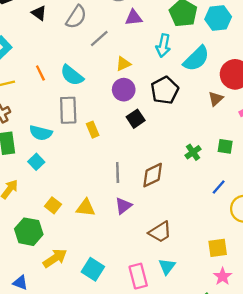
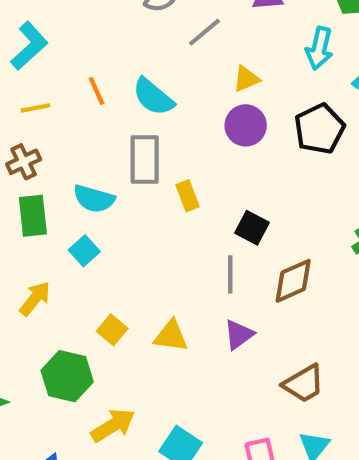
black square: (136, 119) -> (252, 228), moved, turned -30

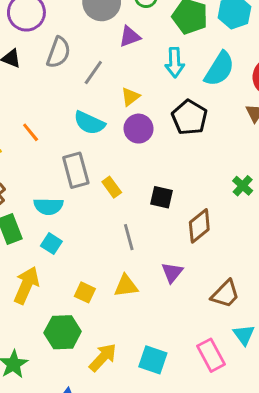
cyan semicircle: (153, 97) -> (89, 123), moved
gray line: (230, 274) -> (129, 237), moved
yellow arrow: (35, 299) -> (26, 285), size x1.4

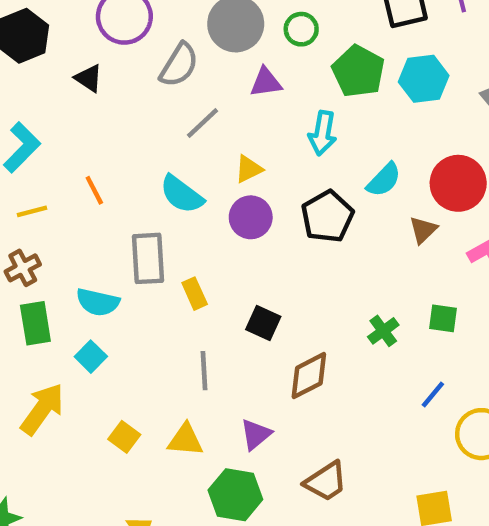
gray semicircle: (58, 52) -> (179, 65), moved
cyan semicircle: (219, 69) -> (384, 180), moved, size x0.7
green hexagon: (63, 332) -> (235, 495), moved

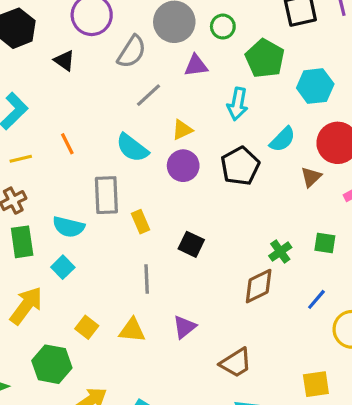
cyan hexagon: (424, 79) -> (315, 86), moved
brown diamond: (309, 376) -> (259, 286), moved
green hexagon: (235, 495) -> (52, 364), moved

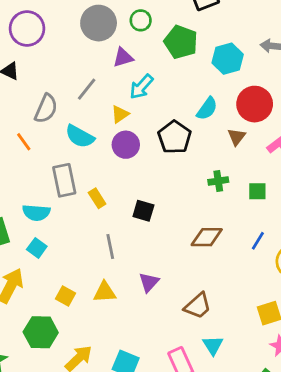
gray semicircle: (132, 52) -> (46, 109), moved
cyan arrow: (238, 104) -> (141, 87), moved, turned 40
green cross: (280, 252) -> (218, 181), moved, turned 36
brown diamond: (259, 286) -> (207, 237), turned 36

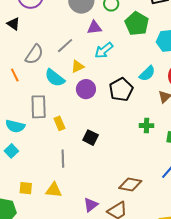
yellow triangle: (120, 114) -> (78, 66), moved
brown diamond: (207, 237) -> (130, 185), moved
purple triangle: (149, 282) -> (91, 205), moved
yellow square: (65, 296) -> (26, 188), turned -32

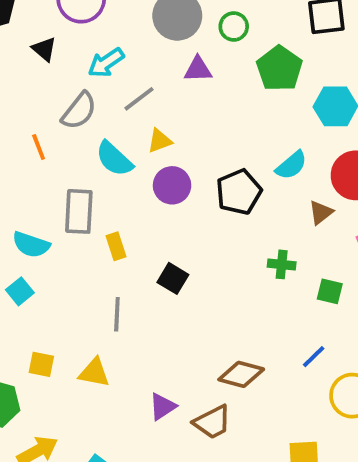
cyan arrow: (104, 50) -> (106, 63), moved

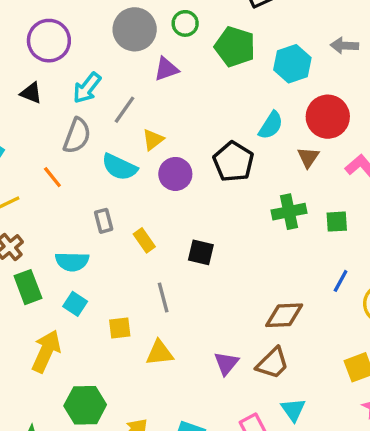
gray rectangle: (79, 211) -> (104, 221), size x0.6
green cross: (282, 264) -> (289, 212), size x1.4
yellow square: (41, 364) -> (120, 328), moved

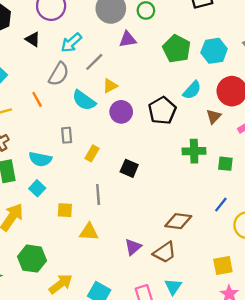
green pentagon: (235, 47) -> (177, 49), moved
yellow rectangle: (144, 240) -> (92, 153), turned 56

